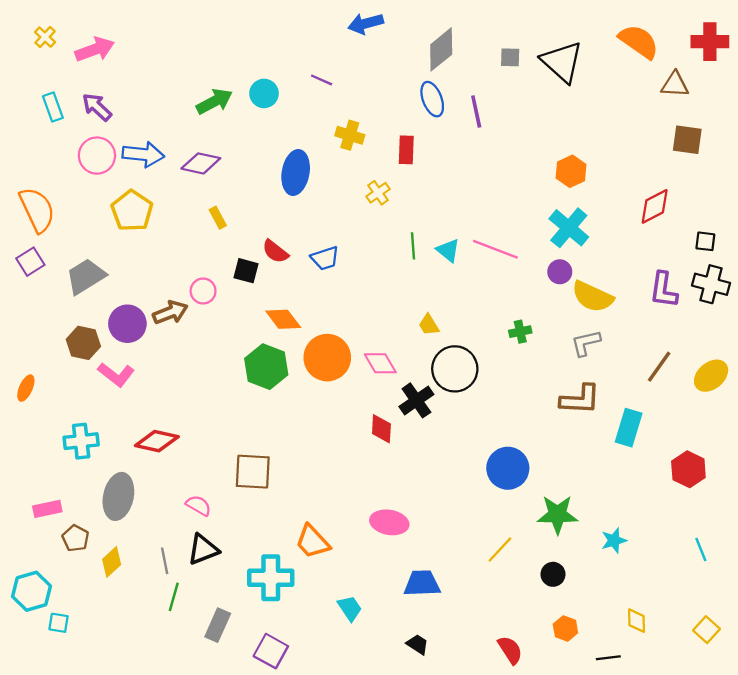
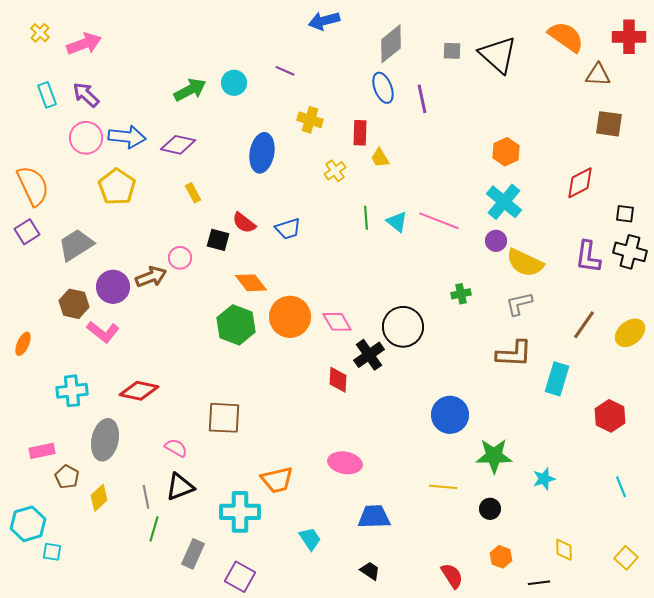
yellow trapezoid: (429, 325) -> (380, 158), moved
orange trapezoid: (313, 542) -> (277, 480), turned -60
yellow line: (500, 549) -> (443, 487), turned 52

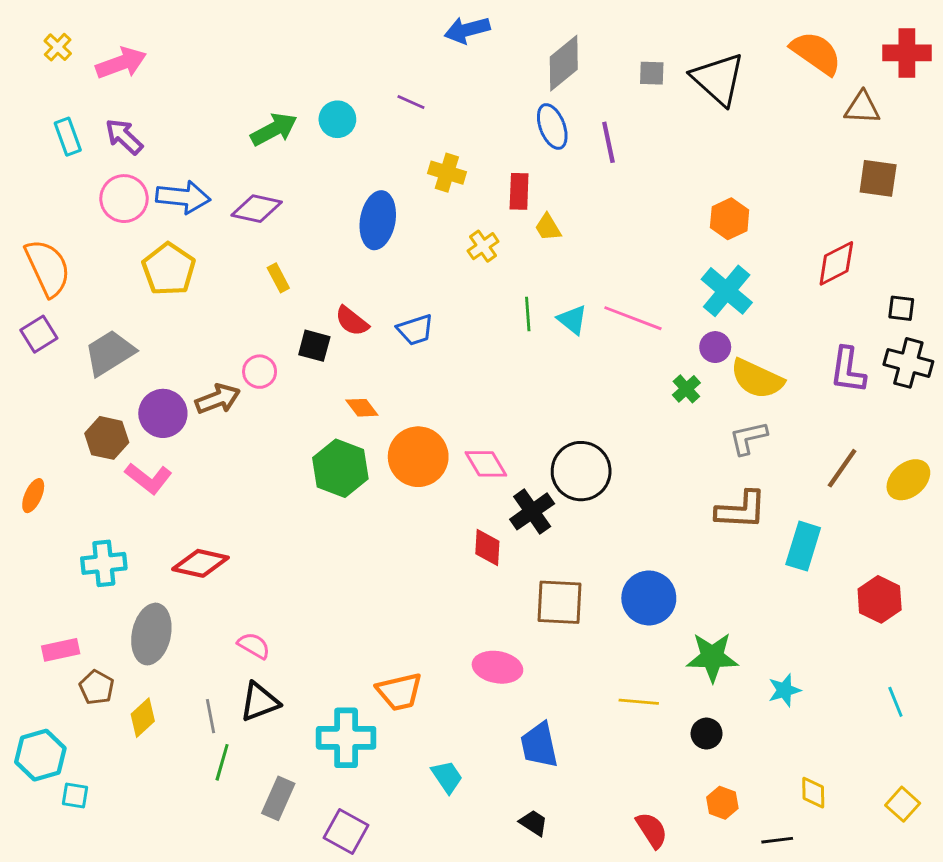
orange diamond: (251, 283) -> (362, 408), size x0.7
green cross: (461, 294) -> (686, 389), moved, turned -30
brown square: (224, 418) -> (559, 602), moved
blue trapezoid: (374, 517) -> (539, 745), turned -100

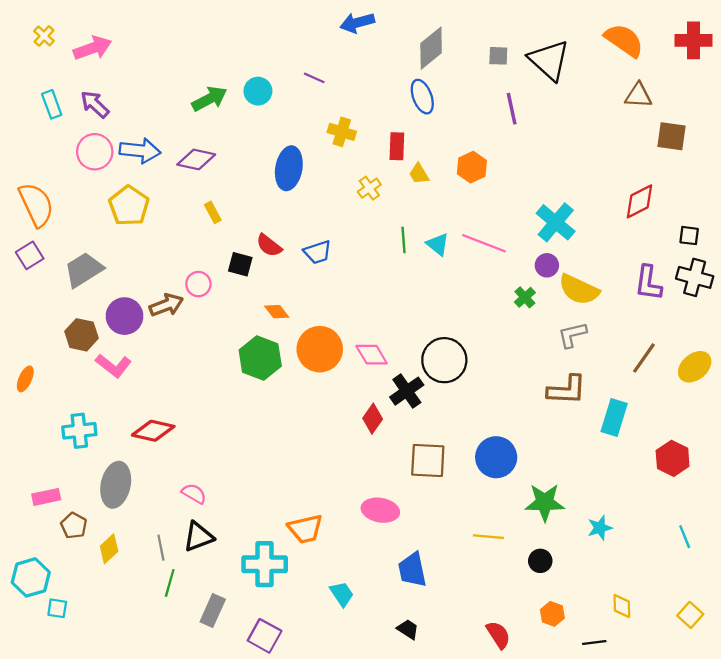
brown triangle: (862, 108) -> (638, 95), moved
purple line: (608, 142) -> (512, 109), moved
orange hexagon: (730, 219) -> (472, 167), moved
red diamond: (487, 548) -> (373, 419), turned 32

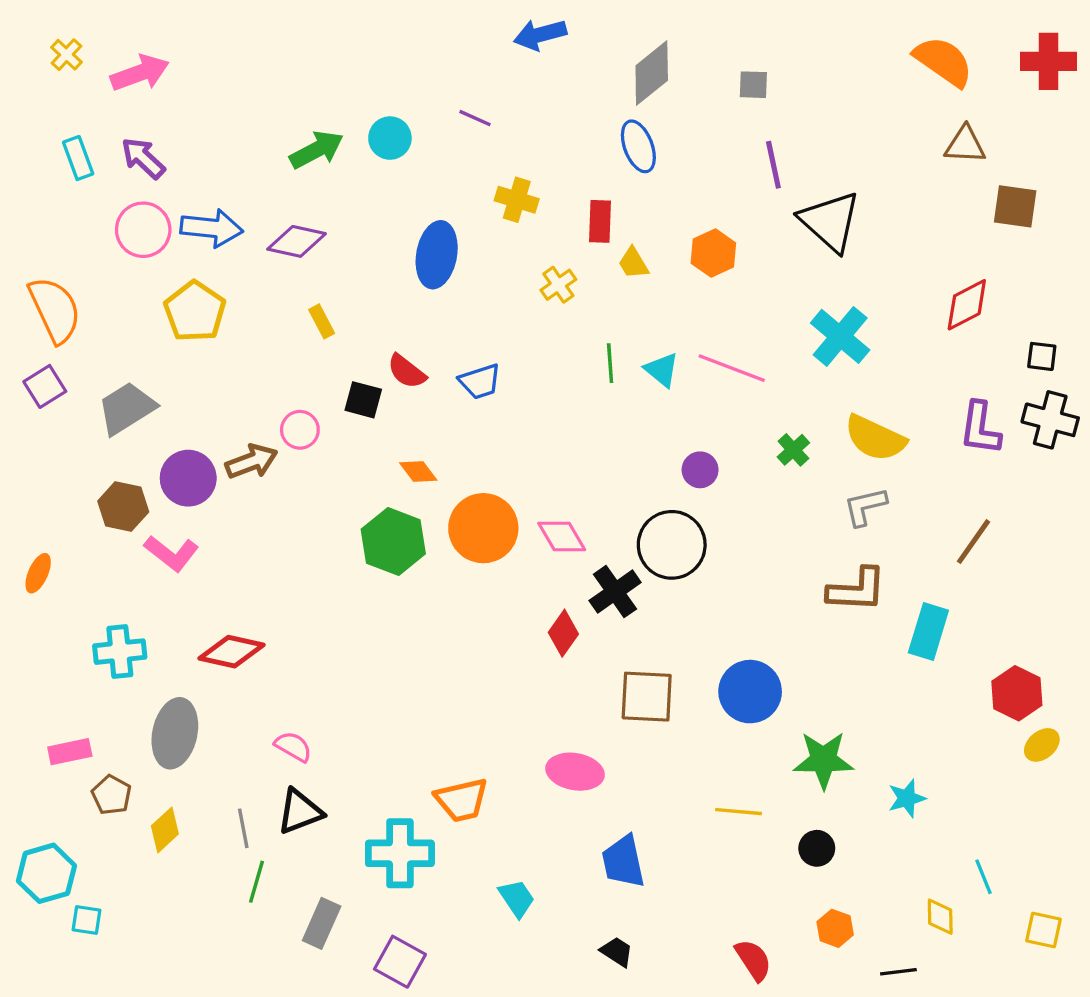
black triangle: (549, 60) -> (830, 221), moved
purple circle: (547, 265) -> (700, 470), moved
yellow ellipse: (695, 367) -> (1042, 745), moved, size x0.7
cyan line: (685, 537) -> (983, 877), moved
yellow square: (690, 615) -> (1044, 930), turned -30

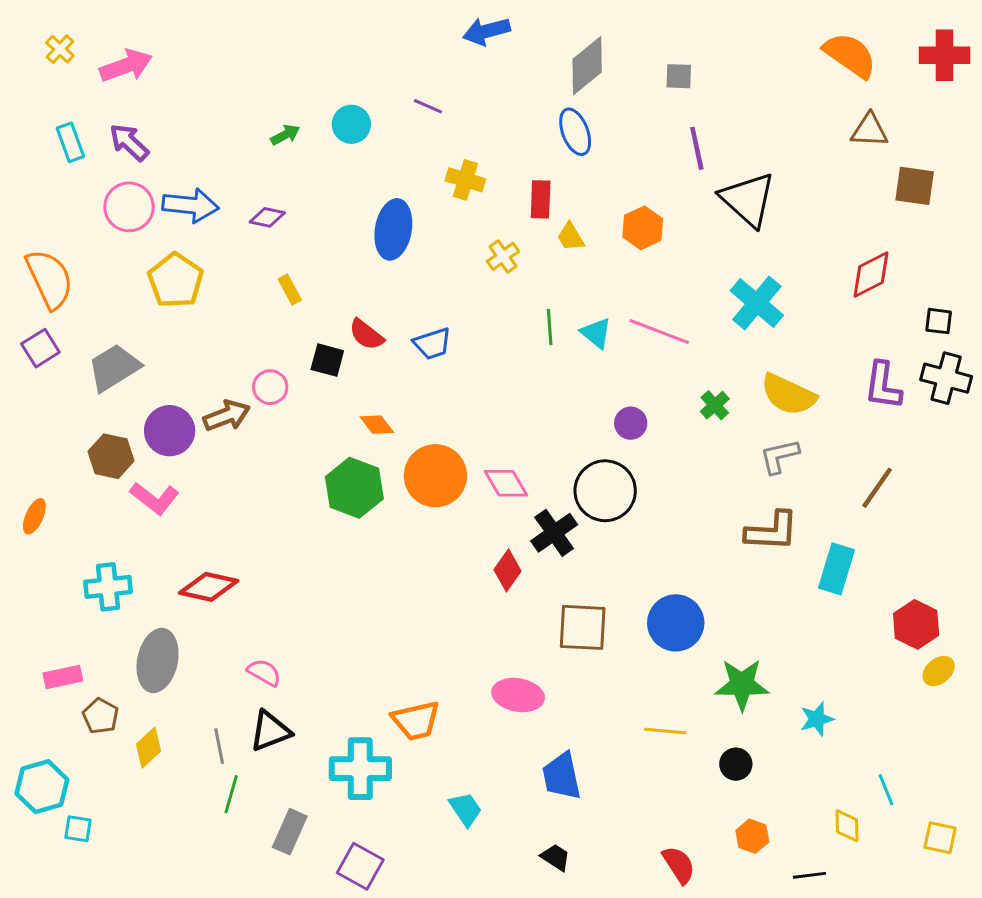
green arrow: (317, 150) -> (285, 135), size x0.6
purple diamond: (297, 241) -> (267, 217), size x0.7

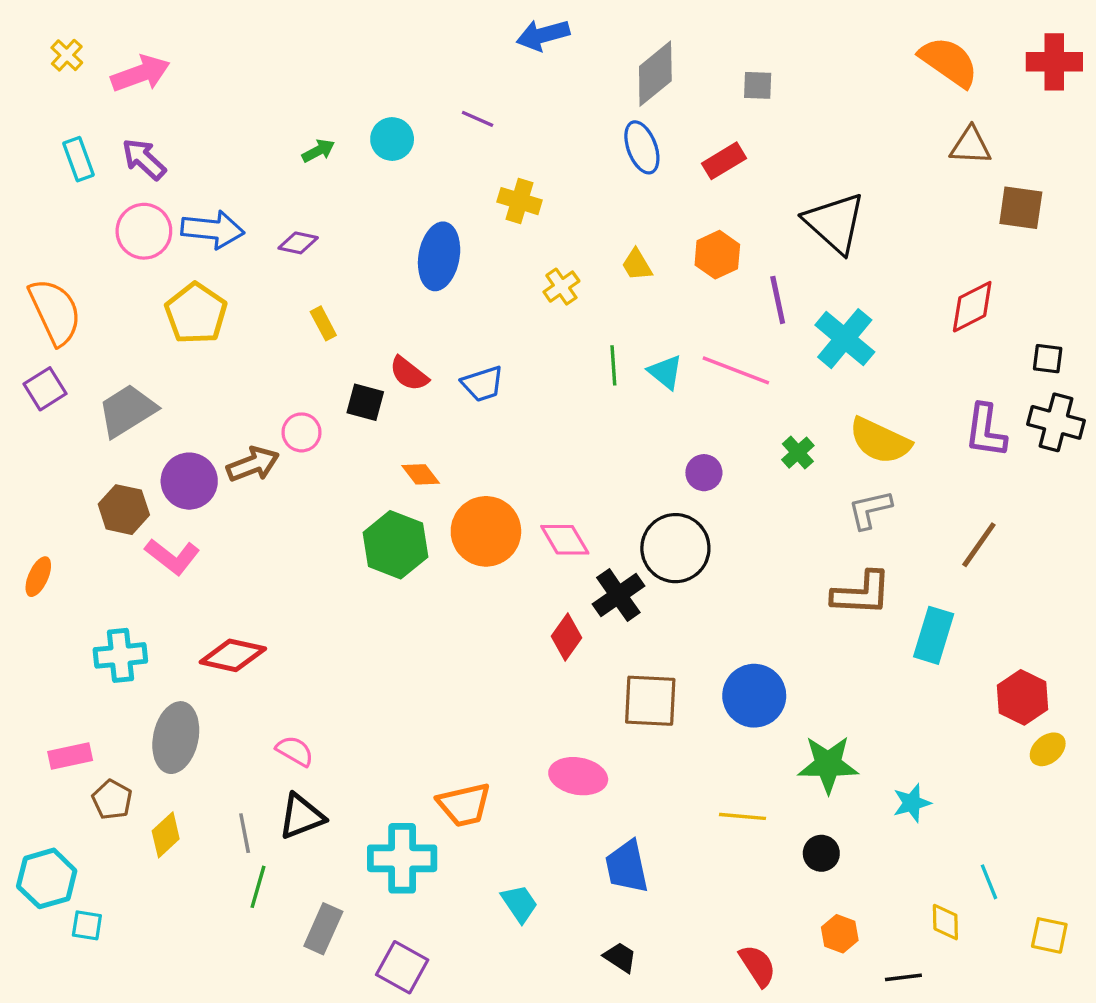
purple line: (697, 148) -> (778, 300), moved
red rectangle: (541, 199) -> (724, 161), moved, turned 57

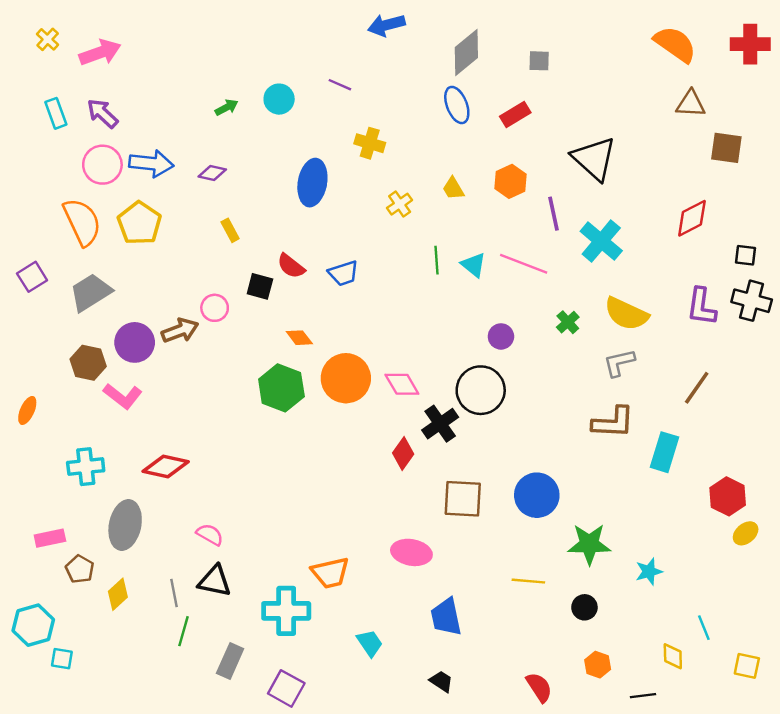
orange semicircle: (55, 312) -> (82, 222), moved
black triangle: (302, 816) -> (215, 581), turned 33

